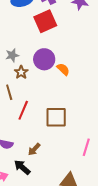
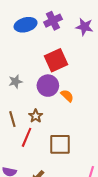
red square: (45, 21) -> (56, 60), moved
brown star: (21, 72) -> (36, 116), moved

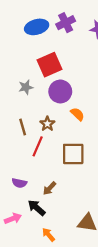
red square: (56, 60) -> (50, 65), moved
orange semicircle: (67, 96) -> (77, 114), moved

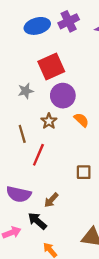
brown star: (47, 124) -> (49, 121), moved
brown square: (73, 154) -> (84, 172), moved, size x0.6
purple semicircle: (19, 183) -> (19, 194), size x1.5

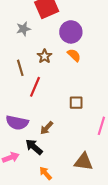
purple circle: (63, 96) -> (71, 32), moved

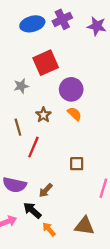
orange arrow: (46, 173) -> (49, 229), moved

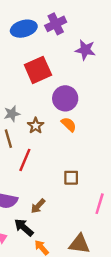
purple star: (97, 26) -> (85, 50), moved
gray star: (21, 86) -> (12, 114), moved

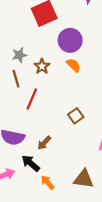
brown square: (71, 178) -> (76, 116), turned -35

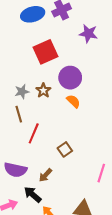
brown star: (42, 66) -> (43, 90), moved
brown square: (76, 116) -> (65, 149), moved

